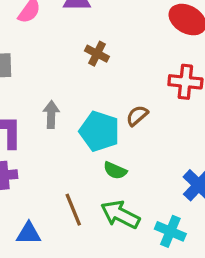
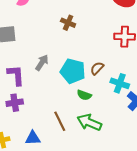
gray arrow: (51, 114) -> (42, 63), turned 35
brown semicircle: (137, 116) -> (97, 68), moved
cyan cross: (170, 231) -> (120, 83), moved

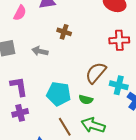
gray arrow: (42, 63) -> (40, 51), moved, turned -105
brown semicircle: (97, 68) -> (96, 73), size x1.6
cyan pentagon: (73, 71) -> (59, 94), moved

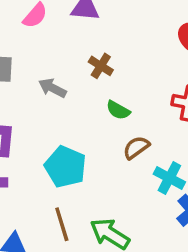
brown semicircle: (96, 73) -> (136, 148), size x0.7
green semicircle: (86, 100) -> (118, 110), moved

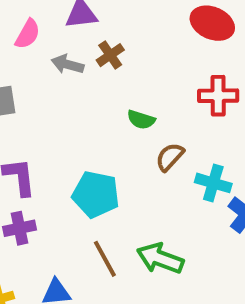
brown cross: (101, 66) -> (110, 55), moved, turned 35
gray arrow: (52, 88) -> (68, 64), moved

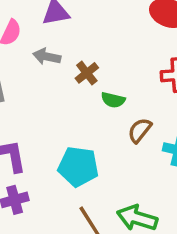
brown cross: (110, 55) -> (87, 73), moved

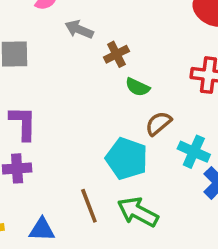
cyan pentagon: (78, 167) -> (127, 159), moved

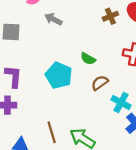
brown cross: (116, 54) -> (110, 16), moved
cyan pentagon: (127, 159) -> (59, 75), moved

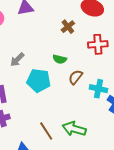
brown cross: (110, 16) -> (68, 27), moved
gray arrow: (53, 19) -> (17, 60), moved, turned -56

